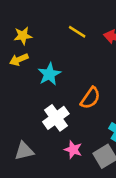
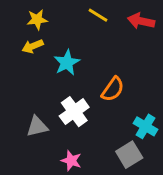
pink star: (73, 150) -> (71, 161), moved
gray triangle: (24, 151) -> (37, 126), moved

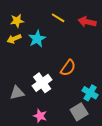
cyan star: (67, 63) -> (37, 39), moved

